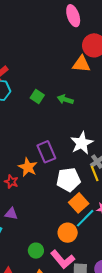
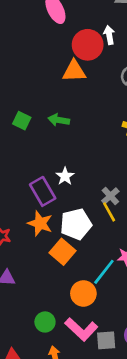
white star: (82, 143) -> (65, 176), moved, size x0.6
orange star: (28, 167) -> (40, 223), moved
orange square: (79, 203) -> (62, 252), moved

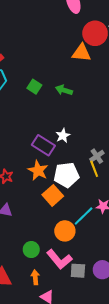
purple rectangle: (43, 191) -> (43, 145), turned -35

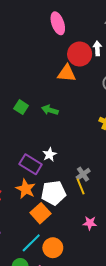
cyan line: (84, 216) -> (31, 243), moved

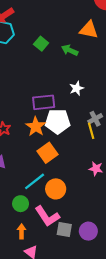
orange triangle: (67, 73) -> (89, 30), moved
white star: (50, 154) -> (77, 88), moved
purple rectangle: (31, 164) -> (44, 102), turned -45
white pentagon: (54, 193) -> (58, 121), moved

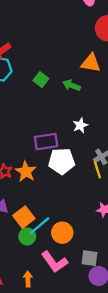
orange star: (36, 127) -> (26, 172), moved
orange square: (47, 153) -> (24, 217), moved
green circle: (21, 204) -> (27, 236), moved
gray square: (64, 229) -> (89, 258), moved

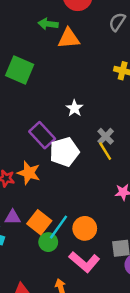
green square: (41, 80) -> (20, 70), size x1.6
green arrow: (71, 85) -> (48, 24), moved
purple rectangle: (46, 142) -> (42, 135), turned 70

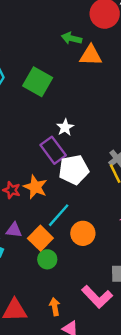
white star: (74, 108) -> (65, 127), moved
cyan line: (59, 227) -> (59, 215), moved
orange circle: (85, 228) -> (83, 233), moved
pink L-shape: (84, 262) -> (97, 297), moved

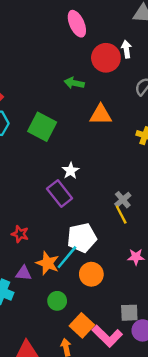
orange triangle: (91, 55) -> (101, 115), moved
white pentagon: (74, 170) -> (82, 238), moved
orange star: (35, 187) -> (48, 263), moved
orange square: (40, 238) -> (82, 325), moved

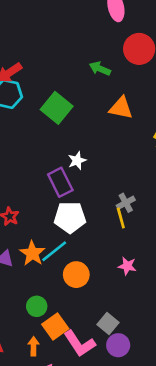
white pentagon: (82, 238) -> (70, 217), moved
green circle: (57, 301) -> (37, 306), moved
gray square: (129, 313) -> (108, 324), turned 30

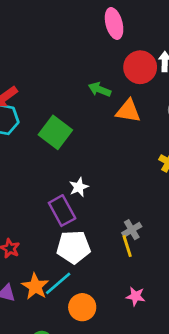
orange triangle: (121, 108) -> (128, 111), moved

